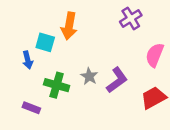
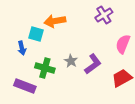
orange arrow: (69, 26) -> (55, 21), turned 70
purple rectangle: (31, 108) -> (25, 86), size x1.5

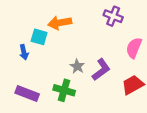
purple cross: (104, 15) -> (113, 16), turned -36
green cross: (45, 68) -> (64, 90), moved

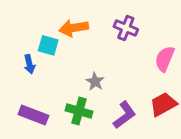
purple cross: (113, 16) -> (126, 28), moved
purple L-shape: (101, 70) -> (124, 115), moved

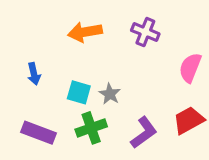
cyan square: (48, 45) -> (79, 92), moved
green cross: (79, 111) -> (91, 128), turned -35

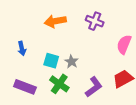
green cross: (91, 128) -> (59, 84), turned -36

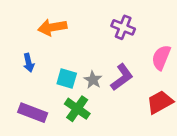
orange arrow: (55, 21) -> (52, 27), moved
purple L-shape: (94, 87) -> (122, 77), moved

